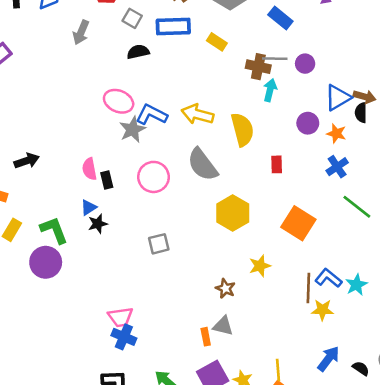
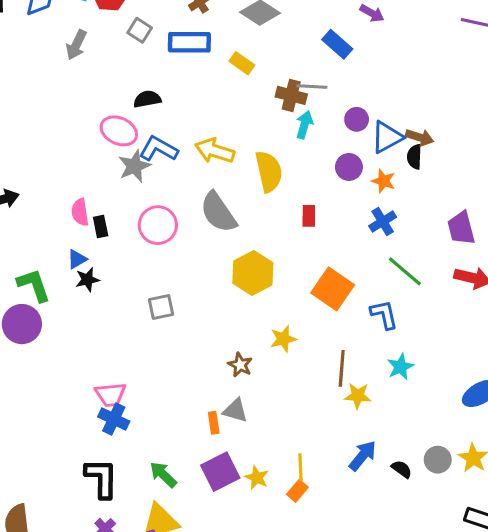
blue rectangle: (280, 18) -> (337, 44), moved
black semicircle: (138, 52) -> (147, 99), moved
purple circle: (305, 64) -> (357, 119), moved
blue L-shape: (328, 278) -> (384, 315), moved, turned 36

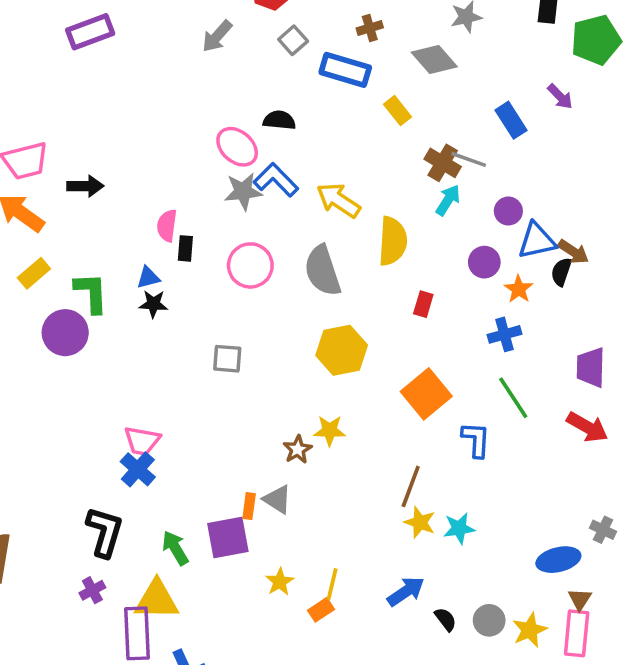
yellow star: (283, 339) -> (330, 431), moved
cyan star: (400, 367) -> (459, 528), moved
purple square: (220, 472) -> (228, 538), moved

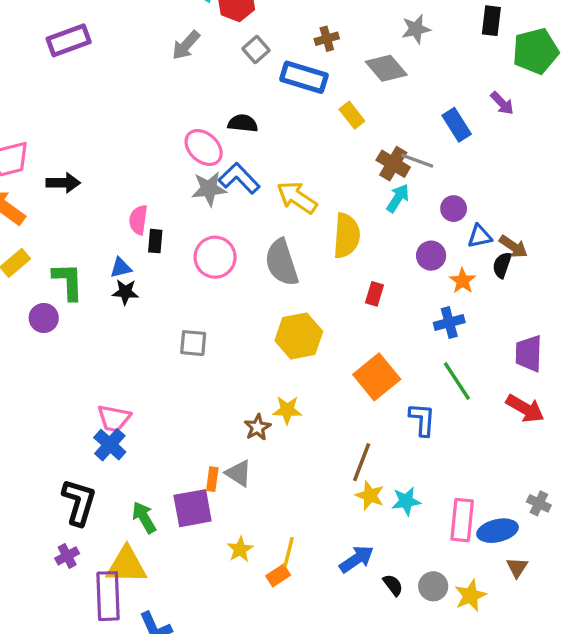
blue triangle: (537, 241) -> (480, 236), size x0.7
purple circle: (65, 333) -> (44, 318), size x0.7
pink rectangle: (577, 633) -> (462, 520), moved

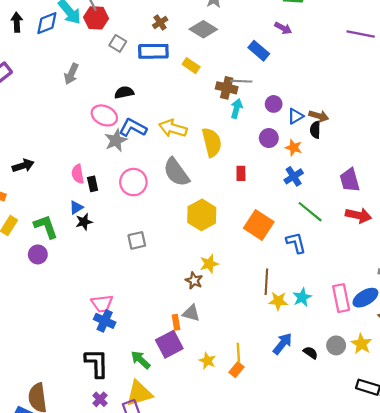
gray arrow: (186, 45) -> (71, 74), moved

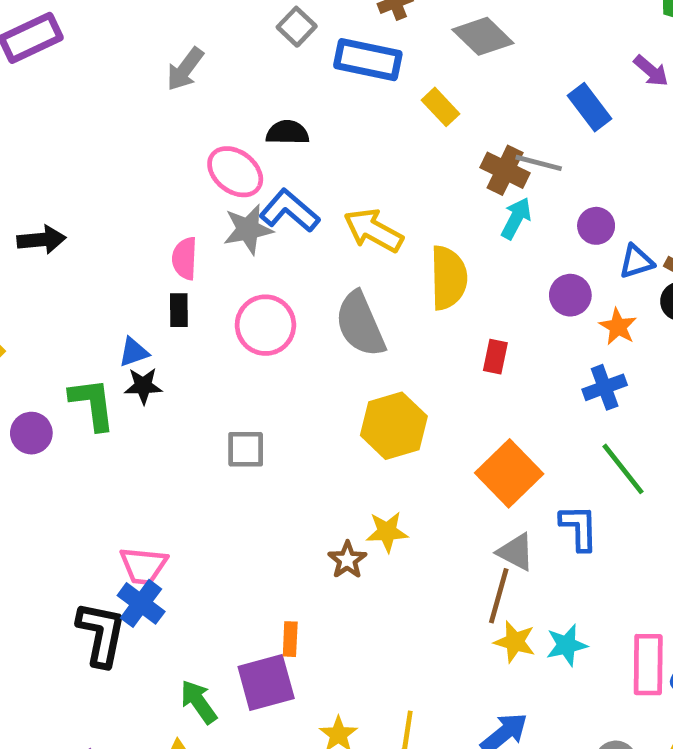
pink semicircle: (78, 174) -> (185, 258), moved
green L-shape: (46, 227) -> (92, 404), moved
gray triangle: (191, 313) -> (516, 552), moved
black L-shape: (97, 363) -> (101, 634), moved

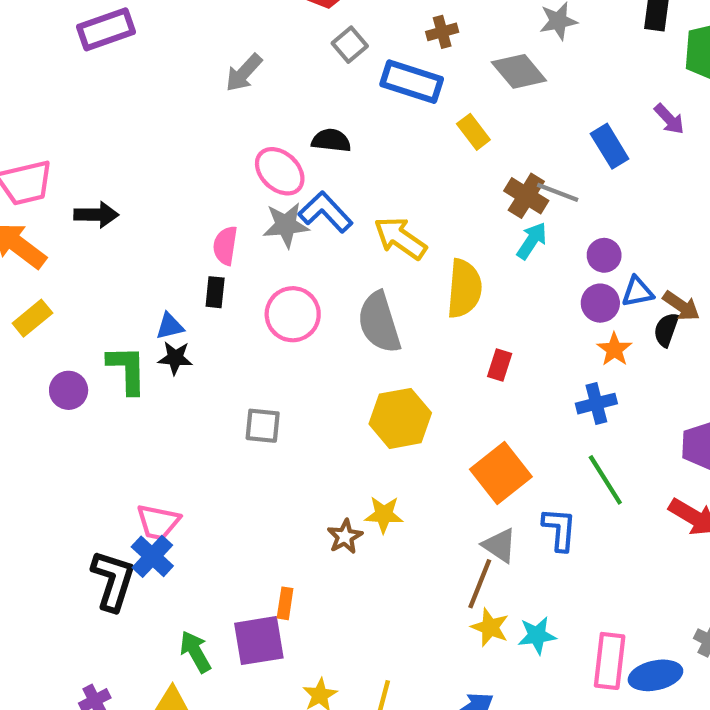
purple circle: (570, 295) -> (600, 303), moved

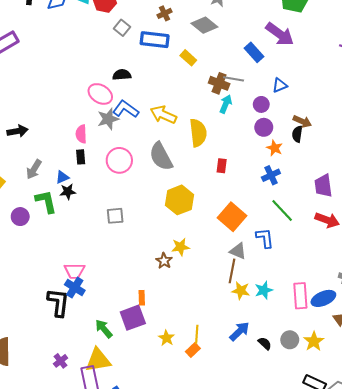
gray arrow: (244, 73) -> (34, 169), moved
purple arrow: (669, 119) -> (280, 34), size x1.8
blue triangle: (637, 292) -> (280, 85), moved

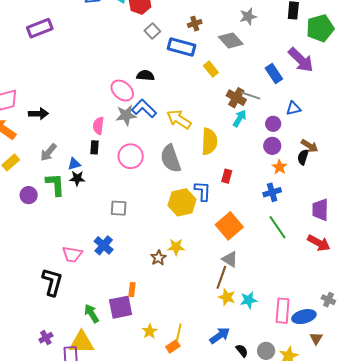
blue L-shape: (265, 238) -> (203, 191), moved
blue cross: (75, 288) -> (104, 245), moved

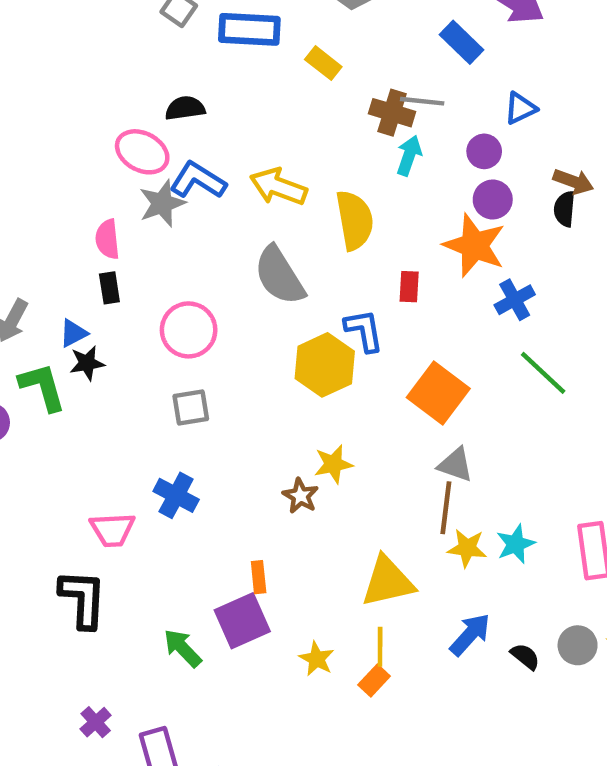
pink circle: (131, 156) -> (189, 330), moved
orange star: (280, 167) -> (474, 245), moved, size x1.8
yellow triangle: (82, 342) -> (388, 582), moved

